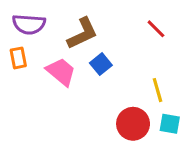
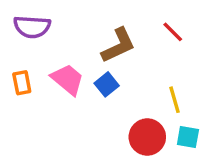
brown L-shape: (82, 33) -> (118, 45), moved
orange rectangle: (18, 58) -> (22, 83), moved
blue square: (101, 64) -> (107, 84), moved

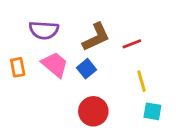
purple semicircle: (32, 27) -> (44, 30), moved
red line: (173, 32) -> (132, 44), moved, turned -66
red circle: (147, 137) -> (93, 111), moved

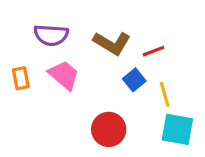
brown L-shape: (96, 37) -> (112, 43), turned 56
blue square: (86, 69) -> (134, 80), moved
cyan square: (152, 111) -> (177, 129), size x1.5

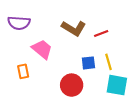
purple semicircle: (51, 35) -> (19, 23), moved
orange rectangle: (21, 78) -> (23, 71), moved
blue square: (134, 80) -> (88, 63), moved, turned 32

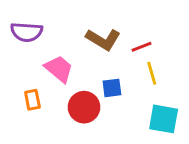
yellow line: (108, 62) -> (152, 73), moved
blue square: (88, 63) -> (112, 88), moved
red circle: (72, 85) -> (84, 107), moved

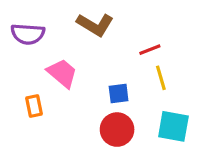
brown L-shape: (103, 39) -> (95, 25), moved
red circle: (84, 107) -> (117, 130), moved

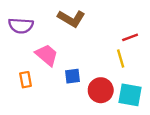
red line: (150, 50) -> (130, 37), moved
blue square: (119, 93) -> (72, 76), moved
red circle: (117, 130) -> (101, 90), moved

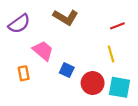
purple semicircle: (21, 26) -> (19, 24), turned -40
red line: (130, 37) -> (117, 26), moved
blue square: (72, 76) -> (67, 70), turned 32

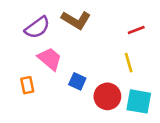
purple semicircle: (19, 24) -> (37, 27), moved

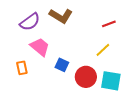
yellow line: (129, 63) -> (103, 50), turned 63

